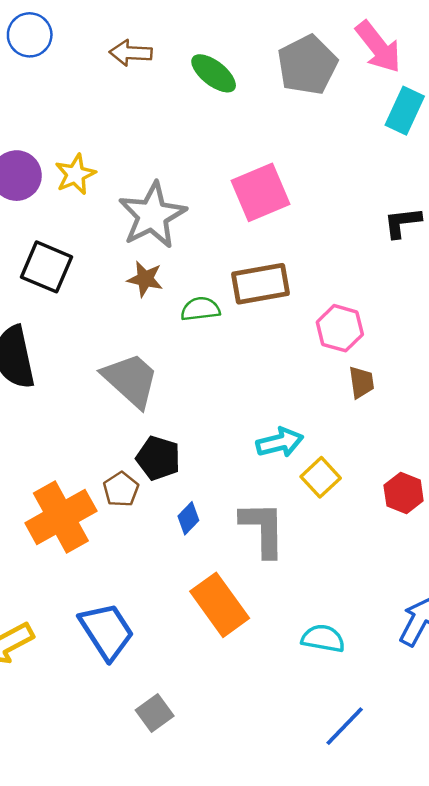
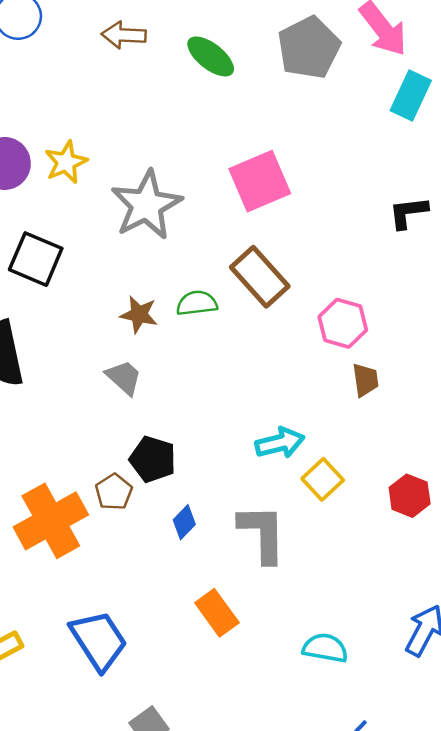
brown star: (145, 279) -> (139, 314), moved
brown rectangle: (260, 284) -> (260, 277), turned 58
gray trapezoid: (131, 380) -> (124, 377), size x0.6
orange rectangle: (220, 605) -> (217, 613), size x0.7

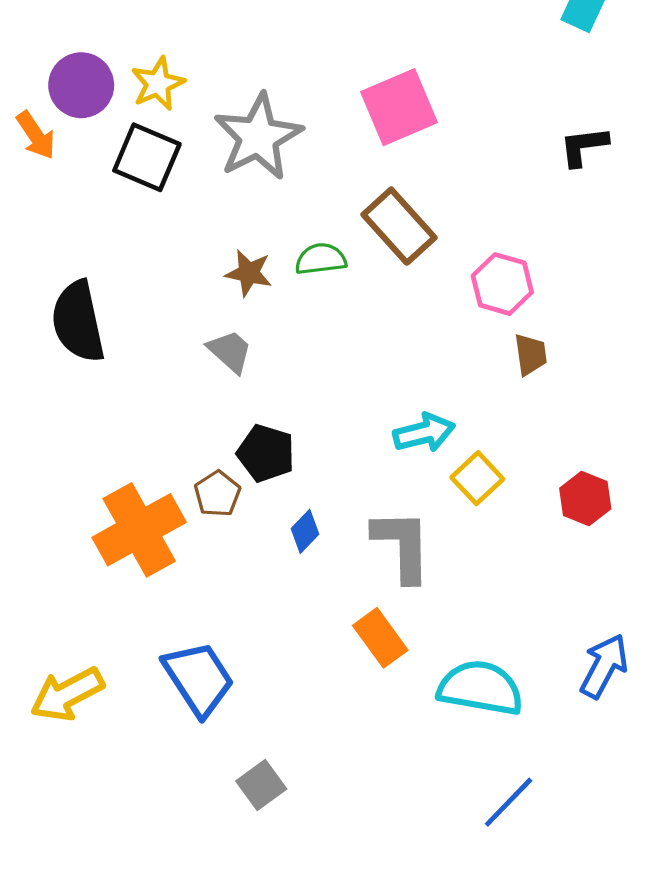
black square: (36, 259) -> (147, 157), moved
orange rectangle: (217, 613) -> (380, 638), moved
cyan semicircle: (325, 648) -> (480, 688), size x1.5

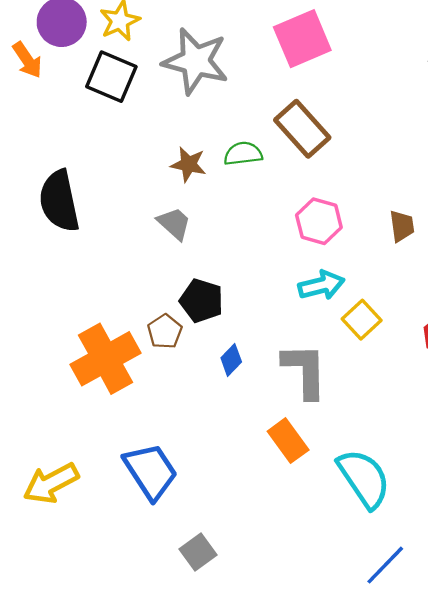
gray star: (258, 137) -> (196, 61), turned -30
pink hexagon: (502, 284) -> (319, 221), moved
cyan semicircle: (480, 688) -> (364, 478), turned 46

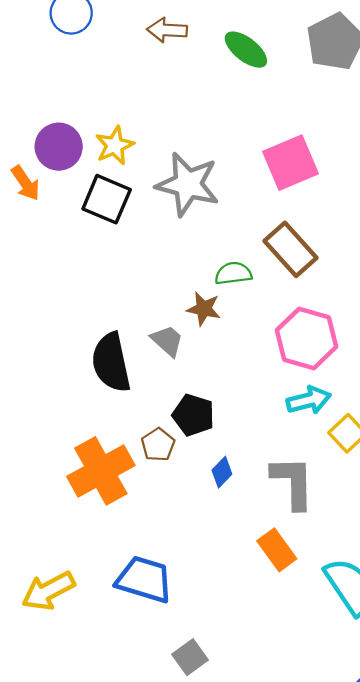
brown star: (188, 164) -> (204, 309), moved
black semicircle: (59, 201) -> (111, 362), moved
pink hexagon: (319, 221) -> (306, 338), size x1.4
blue trapezoid: (151, 471) -> (144, 579), turned -40

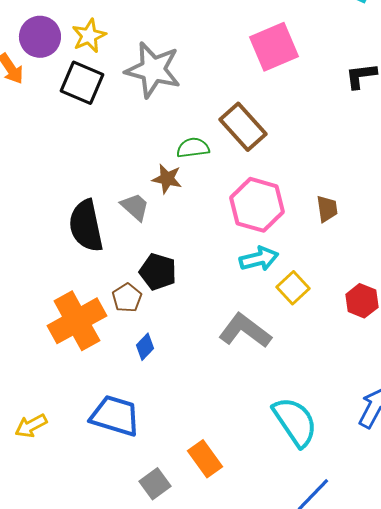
pink square: (290, 163) -> (274, 47), moved
blue diamond: (222, 472) -> (145, 347), moved
gray L-shape: (293, 482) -> (245, 331), turned -52
orange rectangle: (277, 550) -> (205, 459), moved
yellow arrow: (48, 591) -> (31, 426), size x0.7

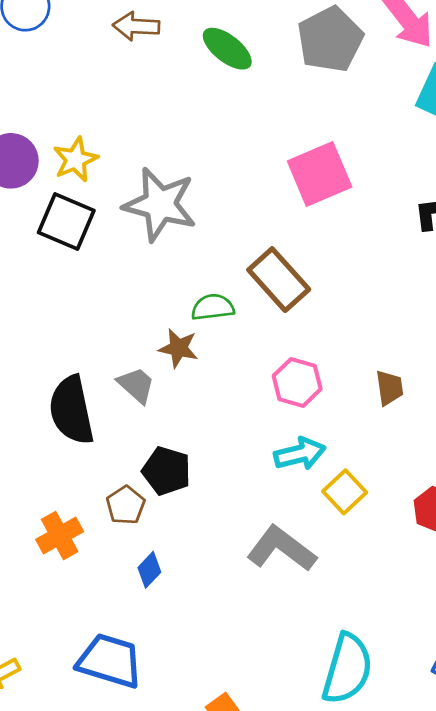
pink hexagon: (257, 205) -> (297, 382), size x0.7
orange cross: (77, 321) -> (60, 536), size x0.6
cyan semicircle: (295, 422) -> (347, 669), turned 50

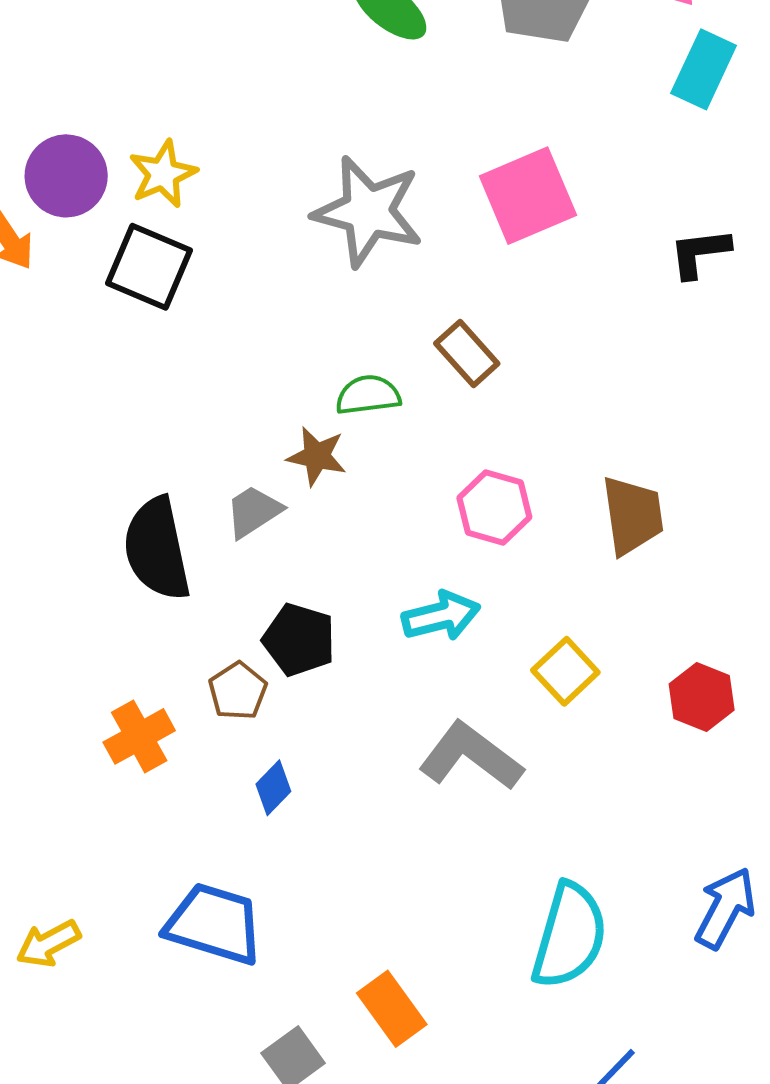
gray star: (160, 204) -> (368, 211), moved
brown rectangle: (279, 280) -> (467, 354), size x0.7
gray trapezoid: (136, 385) -> (254, 511), turned -75
brown trapezoid: (390, 388) -> (633, 515), size x1.5
cyan arrow: (300, 454) -> (441, 616), moved

